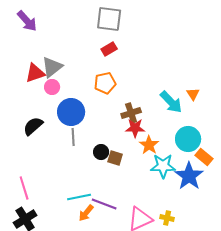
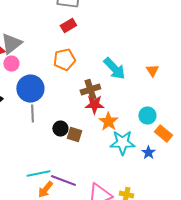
cyan arrow: (171, 102) -> (114, 69), moved
cyan circle: (188, 139) -> (147, 116), size x0.7
blue star: (189, 176) -> (148, 153), size x0.5

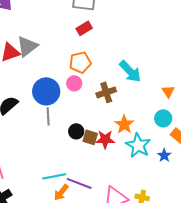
pink circle: (11, 64) -> (74, 83), moved
orange triangle: (152, 71) -> (168, 91), moved
red star: (94, 105) -> (105, 139), moved
cyan star: (122, 143) -> (138, 145), turned 30

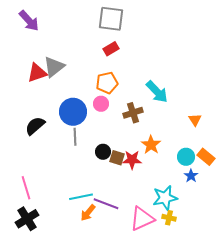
orange triangle: (168, 91) -> (195, 120), moved
cyan circle: (163, 118) -> (186, 157), moved
cyan star: (138, 145) -> (165, 198), moved, turned 30

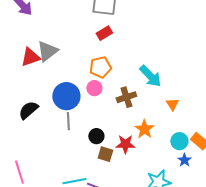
orange triangle: (195, 120) -> (172, 104), moved
brown square: (117, 158) -> (105, 154), moved

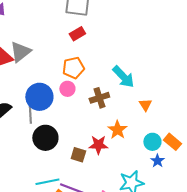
gray line: (68, 121) -> (30, 115), moved
black circle: (96, 136) -> (45, 138), moved, size x1.6

